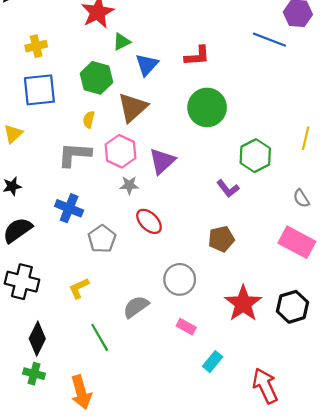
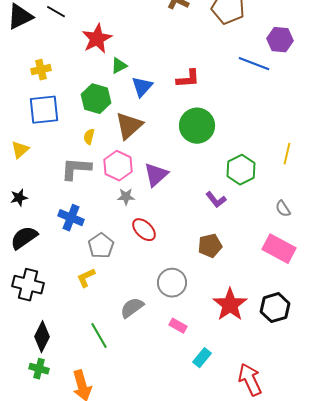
yellow L-shape: (79, 288) -> (86, 278), moved

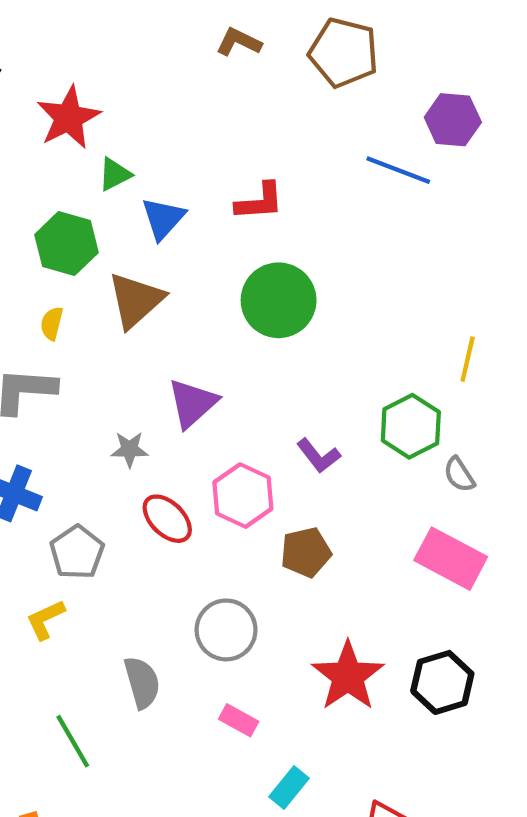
pink hexagon: (118, 166) -> (243, 496), moved
green hexagon: (241, 170) -> (411, 426), moved
gray semicircle: (132, 308) -> (142, 682), turned 110

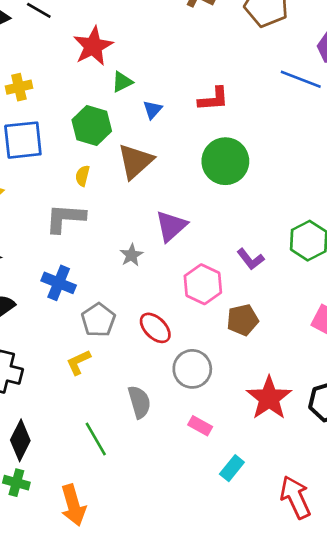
blue triangle: (163, 218) -> (153, 110), size x0.7
gray star: (129, 449) -> (131, 255), turned -30
red ellipse: (167, 519) -> (155, 328), moved

